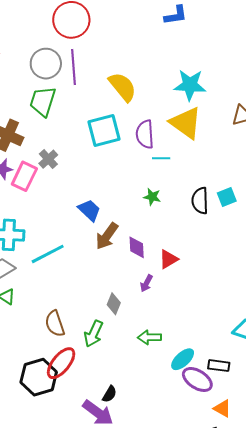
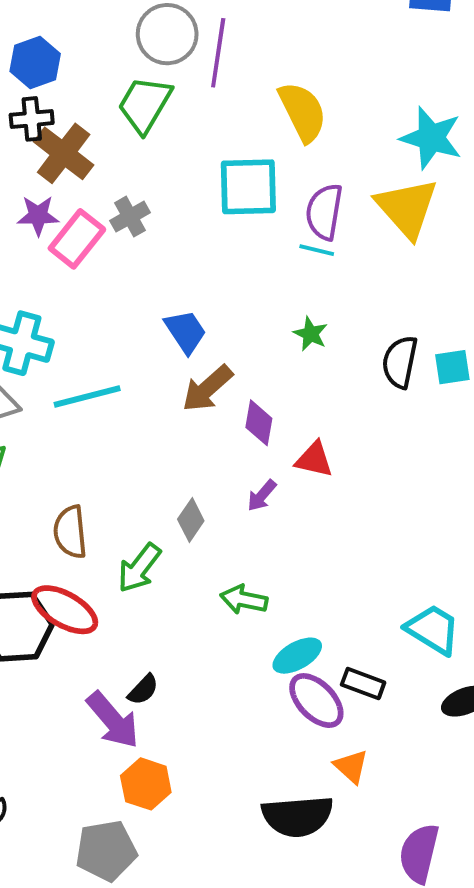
cyan line: (161, 158) -> (317, 250), moved
red triangle: (168, 259) -> (314, 459), turned 30
red ellipse: (61, 363) -> (65, 610), turned 68

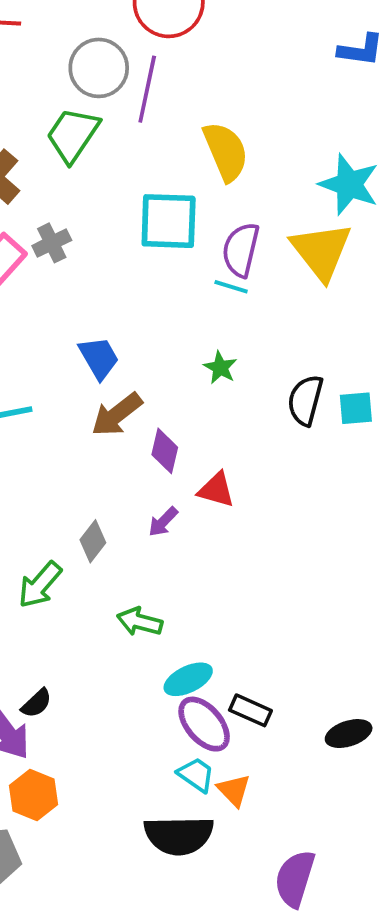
cyan trapezoid: (433, 629) -> (196, 775), moved, size x0.7

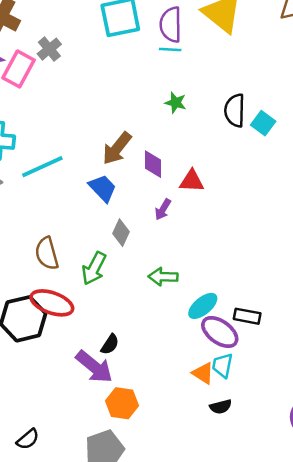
blue trapezoid: (99, 358) -> (103, 188), moved
cyan square: (356, 408) -> (263, 123), moved, turned -35
cyan trapezoid: (196, 775) -> (222, 365), turned -100
orange triangle: (234, 790) -> (203, 373), moved
black semicircle: (179, 835) -> (221, 407), size x0.5

